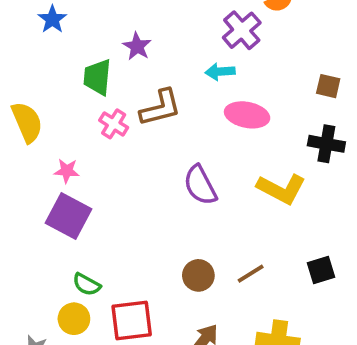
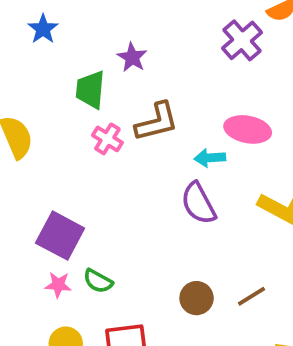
cyan arrow: (220, 72) -> (210, 158), moved
pink star: (67, 171) -> (58, 285), moved
green semicircle: (87, 284) -> (98, 281), moved

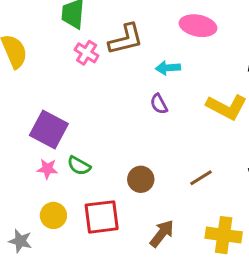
pink ellipse: (248, 129) -> (198, 26), moved
purple semicircle: (198, 203) -> (159, 104), size x0.6
brown circle: (197, 298) -> (141, 179), moved

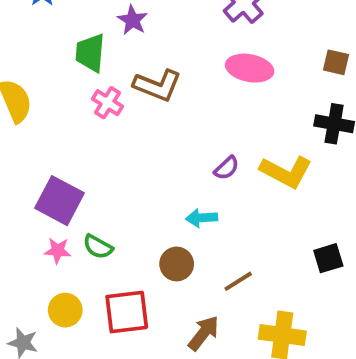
brown L-shape: (126, 39) -> (157, 85), turned 36
cyan arrow: (168, 68) -> (202, 218), moved
purple semicircle: (159, 104) -> (227, 168), moved, turned -105
brown line: (201, 178) -> (238, 281), moved

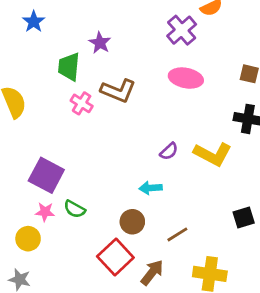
yellow circle: (65, 310) -> (28, 239), moved
red square: (127, 312) -> (115, 257), moved, turned -36

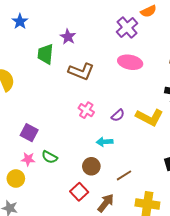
pink cross: (82, 103) -> (86, 110), moved
purple square: (46, 175) -> (29, 133), size x0.7
red square: (115, 257) -> (79, 192), size x0.7

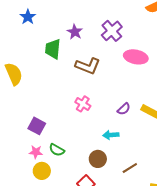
purple cross: (127, 28) -> (112, 31), moved
pink cross: (86, 110) -> (83, 104), moved
yellow circle: (16, 179) -> (42, 171), moved

